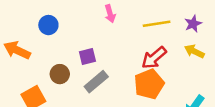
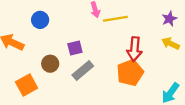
yellow line: (157, 24) -> (115, 19), moved
red arrow: (154, 58) -> (134, 49), turned -45

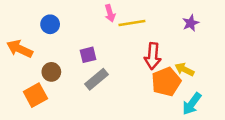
yellow arrow: (170, 43) -> (184, 69), moved
brown circle: (50, 64) -> (51, 72), moved
orange pentagon: (130, 73) -> (166, 82), moved

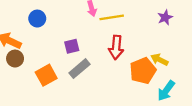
red arrow: (153, 56) -> (116, 47), moved
brown circle: (51, 72) -> (15, 59), moved
orange square: (35, 95) -> (46, 75), moved

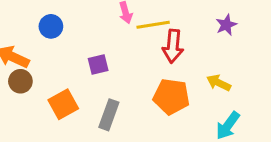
red arrow: (116, 47) -> (173, 46), moved
gray rectangle: (79, 69) -> (109, 115), moved, turned -30
orange pentagon: (143, 71) -> (171, 97), moved, turned 30

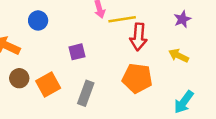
brown circle: (20, 81) -> (19, 78), moved
yellow arrow: (219, 83) -> (179, 56), moved

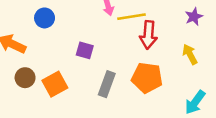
purple square: (77, 52) -> (85, 50), turned 30
yellow arrow: (179, 56) -> (190, 54), turned 36
gray rectangle: (86, 93) -> (107, 84), moved

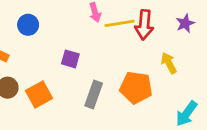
red arrow: (148, 35) -> (144, 25), moved
yellow arrow: (190, 54) -> (169, 63), moved

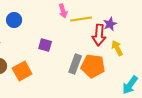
purple star: (185, 23) -> (110, 24), moved
red arrow: (144, 25) -> (99, 35), moved
gray rectangle: (94, 94) -> (75, 64), moved

